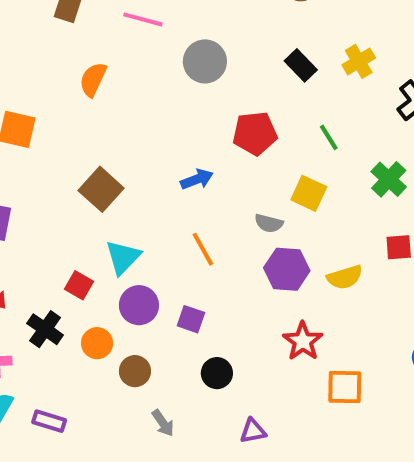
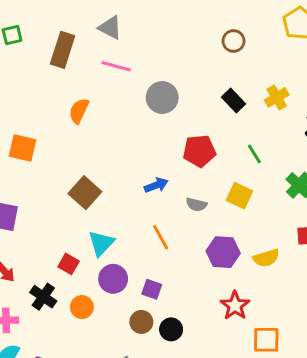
gray semicircle: (269, 223) -> (196, 205), moved
brown circle: (135, 371) -> (141, 322), moved

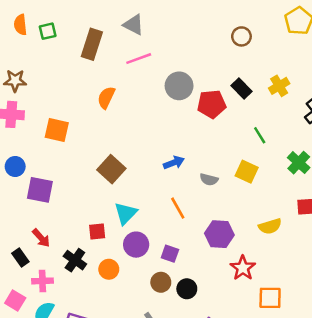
pink line: (116, 66) -> (139, 59), turned -35
red pentagon: (199, 151) -> (212, 104), moved
purple hexagon: (223, 252) -> (219, 234), moved
red square: (69, 264) -> (97, 232), turned -36

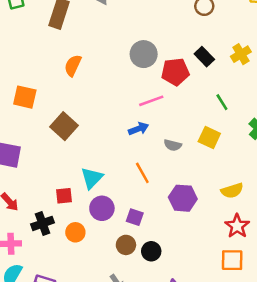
pink line: (139, 59) -> (151, 101), moved
brown square: (111, 169) -> (64, 126), moved
black cross: (75, 260) -> (43, 223), turned 35
red star: (243, 268) -> (237, 226), moved

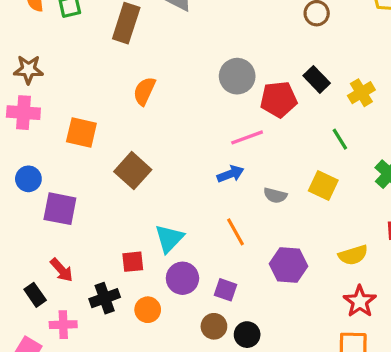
yellow cross: (241, 54) -> (361, 93), moved

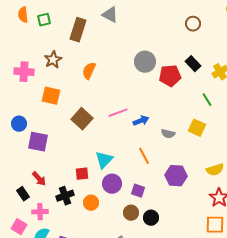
brown star: (28, 70) -> (53, 60), moved, turned -30
pink cross: (23, 113) -> (24, 72), moved
pink line: (247, 137) -> (118, 113), moved

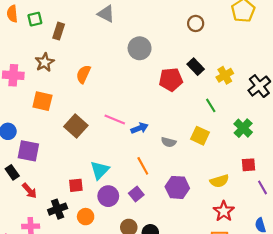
brown rectangle: (78, 30) -> (59, 31), moved, size x0.7
gray circle: (145, 62) -> (140, 48), moved
pink line: (118, 113) -> (115, 119), turned 42
purple square: (138, 191) -> (136, 194), moved, turned 32
black rectangle: (23, 194) -> (12, 172), moved

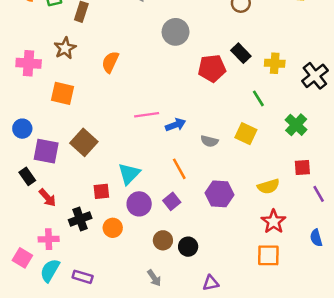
yellow cross: (225, 75) -> (275, 63), turned 35
pink line: (115, 119) -> (147, 115), turned -30
brown square: (76, 126) -> (84, 142), moved

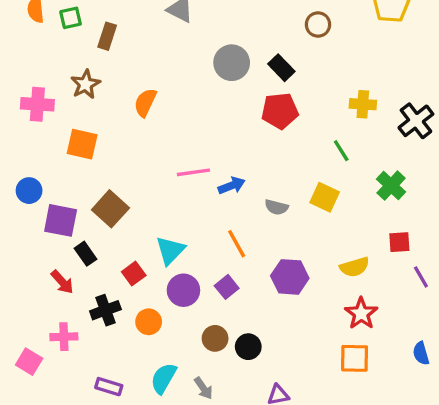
black rectangle: (241, 53) -> (281, 68), moved
black rectangle: (27, 176) -> (85, 254), moved
red square: (101, 191) -> (134, 274), turned -30
blue semicircle: (316, 238) -> (421, 353), moved
cyan semicircle: (50, 270) -> (164, 378), moved

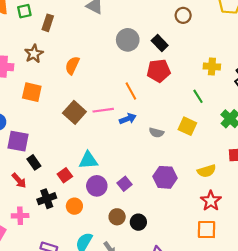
brown square: (110, 209) -> (74, 112), moved
orange line: (237, 244) -> (131, 91), moved
cyan triangle: (170, 250) -> (88, 160), turned 42

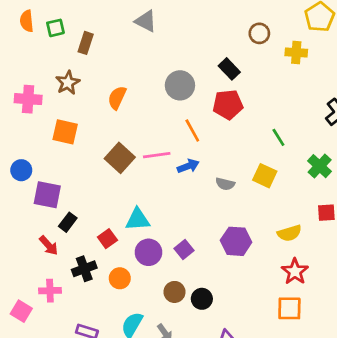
gray circle: (128, 40) -> (180, 85), moved
yellow cross: (212, 67) -> (296, 53), moved
black rectangle: (34, 162) -> (68, 222), turned 72

